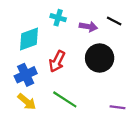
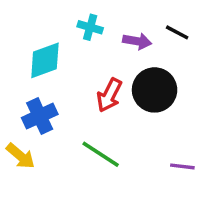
red arrow: (57, 61) -> (109, 95), moved
yellow arrow: (27, 102) -> (21, 156), moved

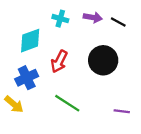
purple arrow: (137, 41) -> (93, 17), moved
red arrow: (109, 95) -> (59, 61), moved

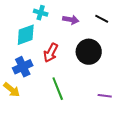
purple arrow: (93, 17) -> (71, 20), moved
cyan cross: (60, 19) -> (41, 13), moved
green line: (67, 103) -> (58, 89), turned 35

